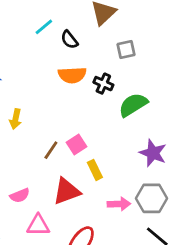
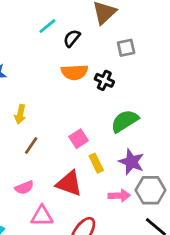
black semicircle: (69, 40) -> (72, 38), turned 78
green semicircle: (133, 105) -> (125, 121), moved
brown line: (51, 150) -> (31, 145), moved
purple star: (153, 153) -> (131, 162), moved
red triangle: (67, 191) -> (69, 183), turned 40

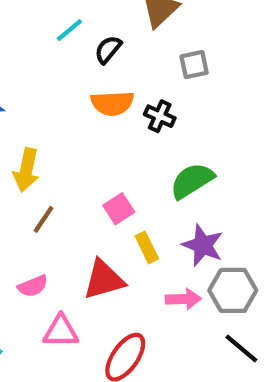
yellow arrow: (20, 114) -> (26, 170), size x1.4
red triangle: (69, 183) -> (104, 280), turned -36

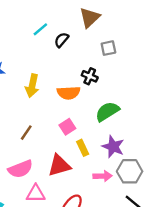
orange semicircle: (112, 103) -> (69, 93), moved
yellow arrow: (26, 170) -> (32, 86), moved
pink semicircle: (33, 286) -> (20, 169), size x1.5

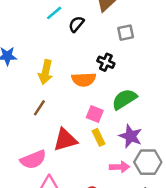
pink square: (67, 127) -> (95, 114), moved, turned -35
brown line: (26, 133) -> (39, 108), moved
red triangle: (59, 165) -> (65, 140), moved

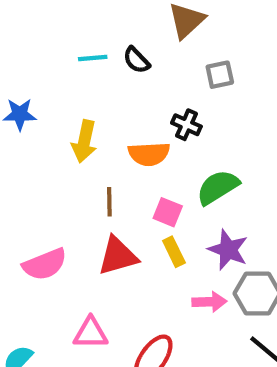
cyan line: (54, 13) -> (93, 58), moved, turned 35
black semicircle: (76, 24) -> (136, 60), turned -84
brown line: (39, 108) -> (109, 202), moved, turned -35
pink semicircle: (33, 160) -> (45, 264), moved

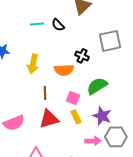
gray square: (220, 75) -> (110, 41), moved, size x1.6

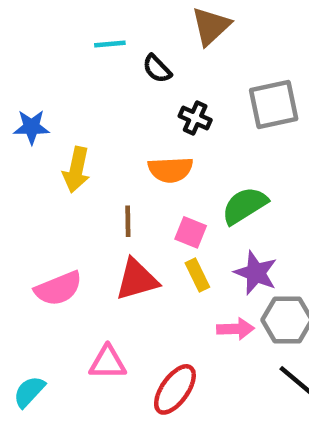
cyan line: (37, 24) -> (110, 44), moved
black cross: (82, 56) -> (195, 118), moved
yellow arrow: (33, 64) -> (76, 170), moved

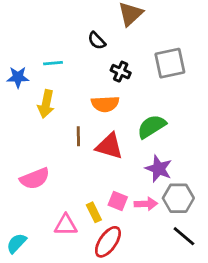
cyan line: (110, 44) -> (53, 63), moved
pink square: (191, 232) -> (118, 201), moved
yellow rectangle: (197, 275) -> (94, 212), moved
red triangle: (137, 280) -> (109, 146), moved, turned 32

